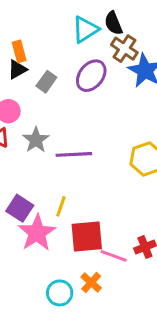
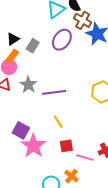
orange rectangle: (19, 51) -> (12, 56), moved, turned 56
yellow line: (61, 206) -> (58, 122), moved, turned -48
red square: (87, 236) -> (66, 146), size x0.6

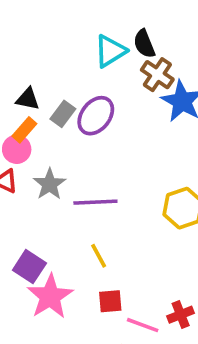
black triangle: (13, 39) -> (28, 99), turned 40
purple ellipse: (62, 40) -> (96, 116), moved

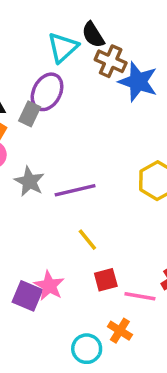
purple ellipse: (96, 116) -> (47, 92), moved
purple square: (29, 267) -> (27, 296), moved
pink star: (50, 296) -> (49, 286), size x0.7

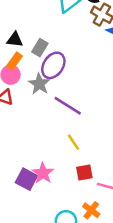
purple ellipse: (47, 92) -> (53, 65), moved
gray star: (29, 181) -> (39, 84), moved
purple line: (75, 190) -> (68, 106), turned 40

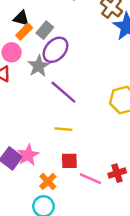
orange rectangle: (15, 61) -> (24, 32), moved
yellow line: (73, 142) -> (63, 129), turned -60
orange cross: (91, 210) -> (48, 181), moved

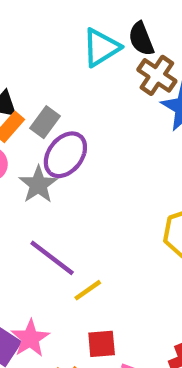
purple line: (63, 92) -> (52, 258), moved
yellow line: (63, 129) -> (88, 290), turned -36

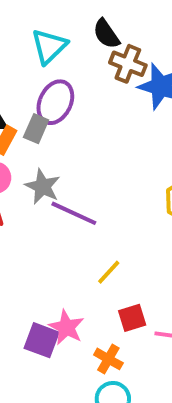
cyan triangle: (101, 48) -> (49, 46), moved
purple ellipse: (65, 155) -> (55, 102), moved
purple line: (52, 258) -> (74, 213), moved

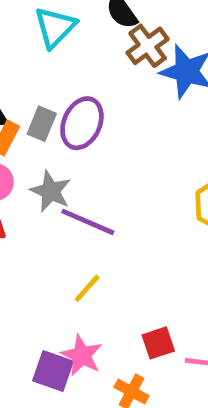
brown cross: (128, 64) -> (148, 46), turned 33
purple ellipse: (55, 102) -> (82, 123), moved
yellow line: (109, 272) -> (87, 288), moved

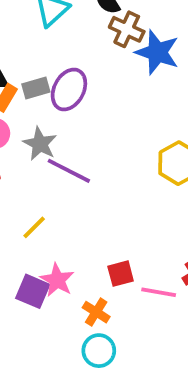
brown cross: (148, 46) -> (127, 29), turned -32
gray rectangle: (42, 124) -> (36, 88), turned 48
yellow line: (87, 288) -> (34, 227), moved

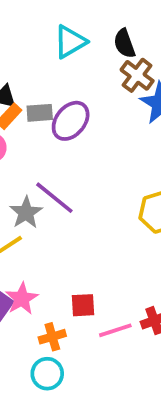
gray star: (40, 144) -> (26, 213), moved
pink line: (159, 292) -> (115, 330), turned -40
orange cross: (96, 312) -> (52, 337), turned 30

